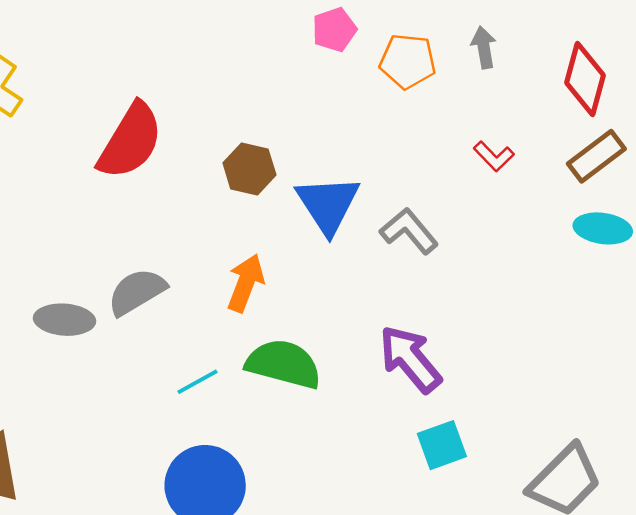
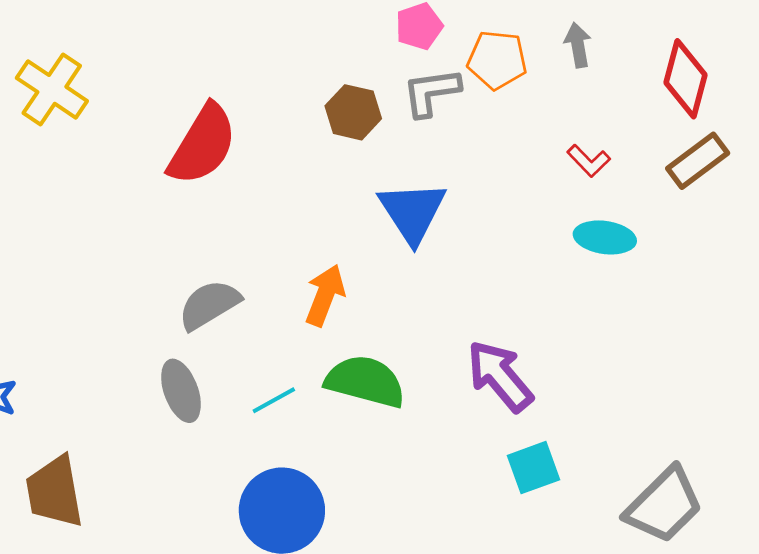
brown hexagon: (249, 169) -> (353, 112), moved
cyan ellipse: (603, 228) -> (605, 237), moved
gray L-shape: (409, 231) -> (431, 92), moved, turned -58
gray ellipse: (65, 320) -> (181, 391), moved, turned 66

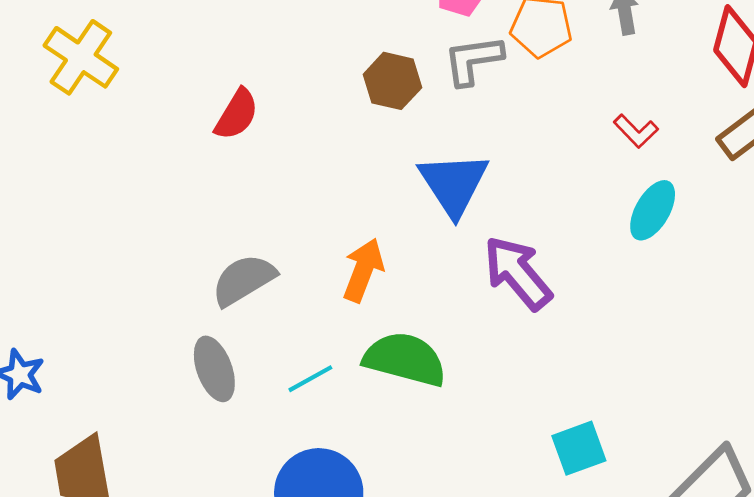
red semicircle: (203, 145) -> (237, 114), size x0.6
cyan ellipse: (605, 237) -> (653, 210), turned -68
purple arrow: (500, 376) -> (518, 273), moved

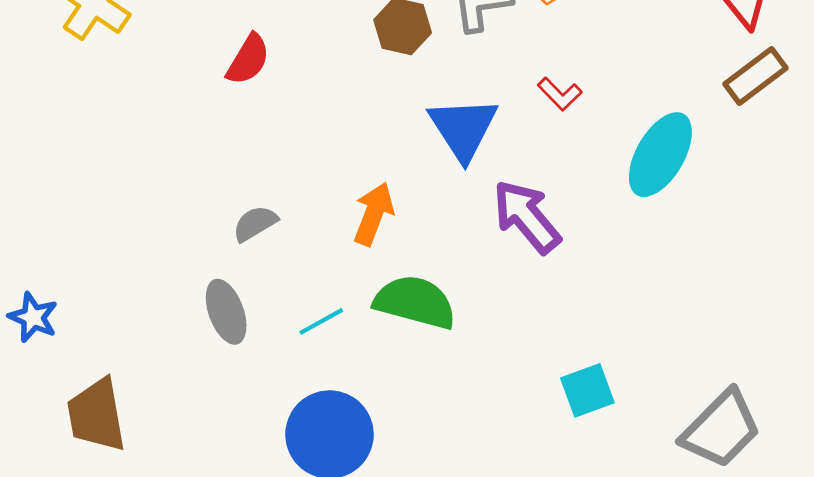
red L-shape: (636, 131) -> (560, 94), moved
cyan ellipse: (653, 210) -> (660, 155), size x1.4
gray semicircle: (244, 280) -> (255, 224), size x0.7

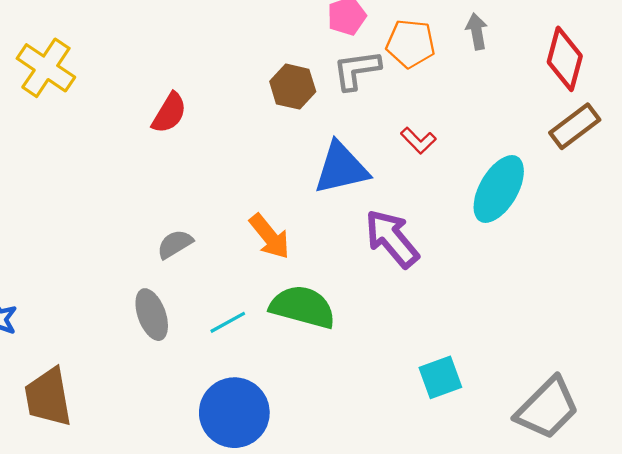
blue triangle: (463, 128) -> (341, 168), turned 50
orange arrow: (374, 214) -> (270, 236), turned 120

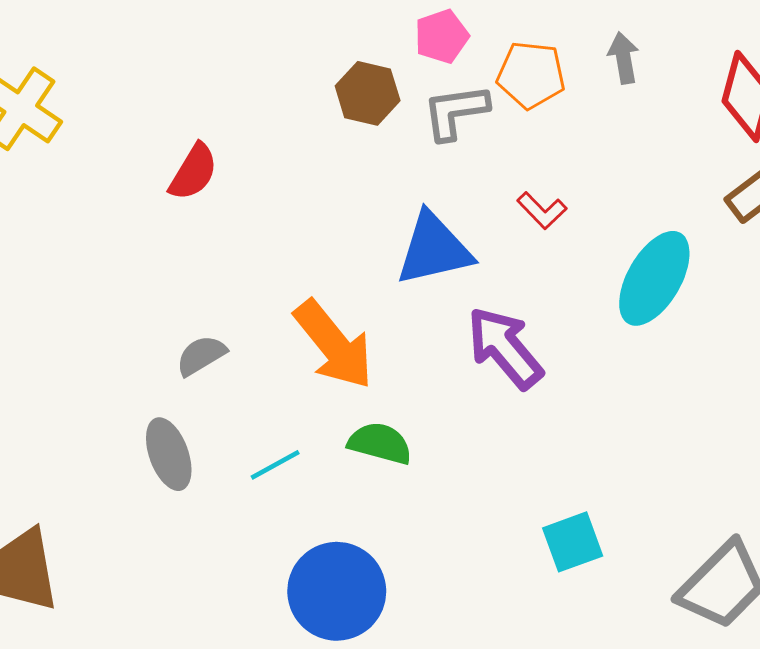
brown hexagon: (293, 87) -> (368, 93), moved
orange arrow: (270, 236) -> (334, 345), size x1.4
green semicircle: (303, 307) -> (380, 443), size x0.7
blue circle: (234, 413) -> (337, 591), moved

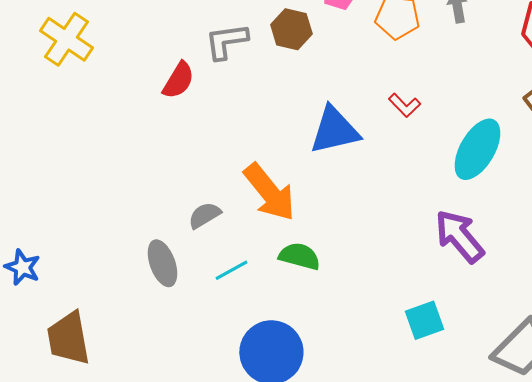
gray L-shape: (455, 112) -> (226, 41), moved
purple arrow: (505, 348) -> (459, 236), moved
gray semicircle: (201, 355) -> (204, 215), moved

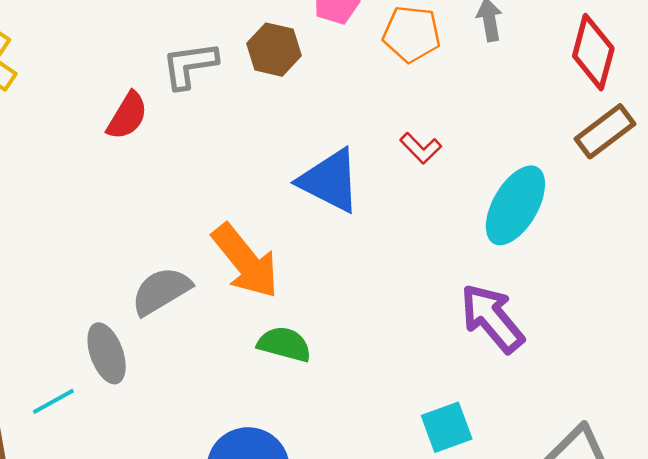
blue triangle: (334, 130) -> (330, 181), turned 40
gray semicircle: (204, 215) -> (161, 291), size x1.4
cyan line: (231, 270) -> (53, 401), moved

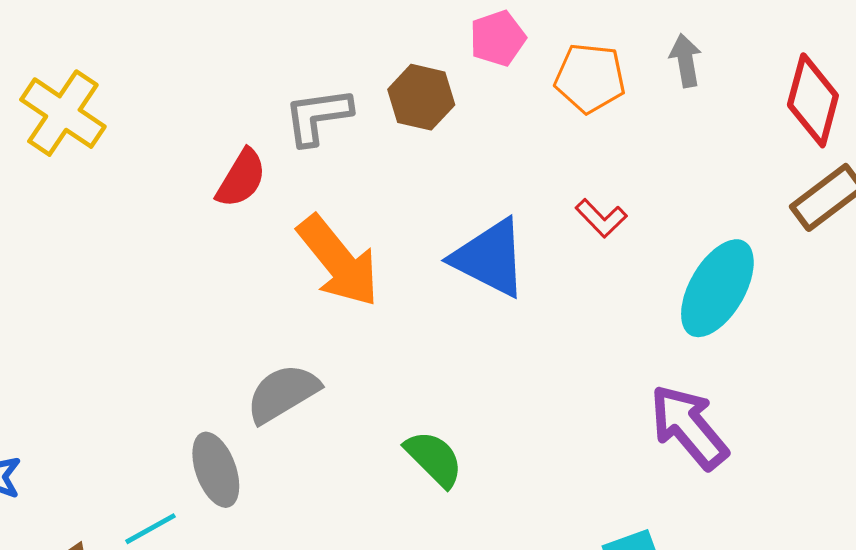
orange arrow: (245, 261) -> (338, 261), moved
green semicircle: (284, 344) -> (434, 459), turned 30

